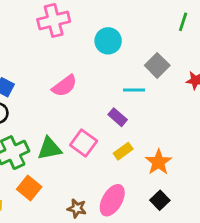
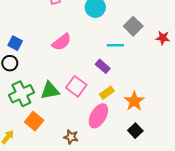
pink ellipse: (112, 200) -> (98, 116), moved

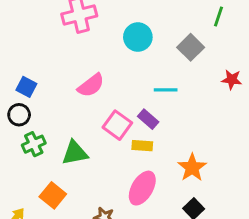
gray square: (133, 26) -> (191, 47), moved
pink square: (76, 86) -> (117, 125), moved
yellow rectangle: (107, 93) -> (142, 146), moved, turned 40
green cross: (21, 94) -> (34, 144), moved, size x0.7

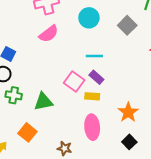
pink semicircle: (91, 85) -> (49, 34), moved
cyan line: (166, 90) -> (94, 56), moved
green cross: (34, 144) -> (14, 95), turned 35
pink ellipse: (142, 188) -> (92, 127), turned -35

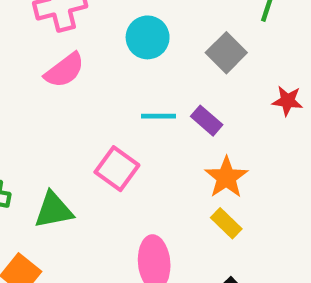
purple rectangle: (96, 77) -> (207, 121), moved
yellow rectangle: (92, 96) -> (226, 223), moved, turned 40
orange star: (128, 112) -> (226, 177), moved

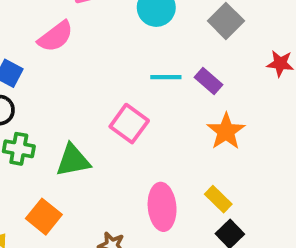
pink semicircle: (64, 70) -> (56, 36), moved
yellow rectangle: (226, 223) -> (218, 199), moved

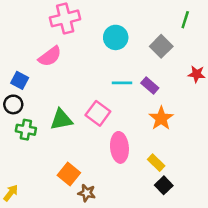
green triangle: (73, 160) -> (61, 120), moved
pink ellipse: (162, 207) -> (119, 147), moved
orange square: (44, 217) -> (69, 174), moved

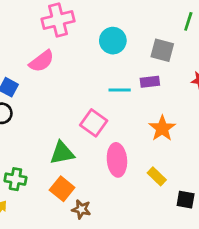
gray square: (161, 46) -> (162, 50), turned -30
purple rectangle: (150, 85) -> (150, 82), moved, turned -48
green triangle: (61, 120) -> (62, 153), moved
green cross: (26, 130) -> (15, 179), moved
black square: (164, 185) -> (186, 200), moved, turned -36

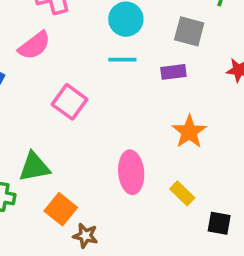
cyan line: (120, 90) -> (122, 60), moved
pink square: (94, 123) -> (70, 102), moved
green triangle: (62, 153) -> (34, 167), moved

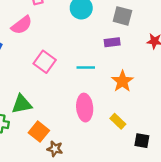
cyan line: (122, 60) -> (86, 67), moved

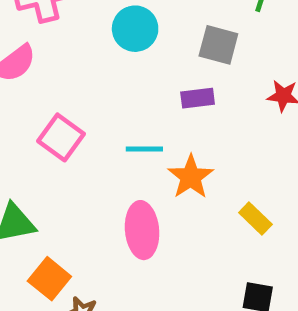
orange star: (122, 81) -> (191, 177), moved
yellow rectangle: (118, 121) -> (255, 218), moved

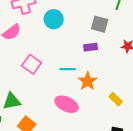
cyan circle: (135, 29) -> (54, 19), moved
pink ellipse: (142, 230) -> (67, 104), turned -60

